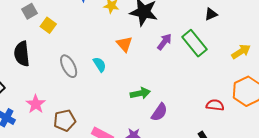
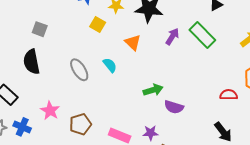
gray square: (29, 11) -> (40, 29), moved, turned -35
yellow square: (48, 25) -> (98, 25), moved
purple semicircle: (159, 112) -> (174, 107), turned 78

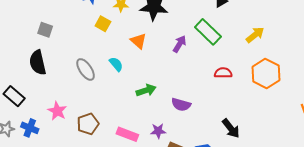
purple arrow: (172, 36) -> (180, 44), moved
green arrow: (153, 90) -> (146, 90), moved
red semicircle: (229, 95) -> (223, 73), moved

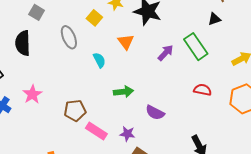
gray ellipse: (86, 69) -> (69, 37), moved
brown pentagon: (88, 124) -> (75, 110), moved

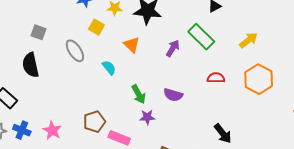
green arrow: (123, 92) -> (139, 94), turned 78
pink star: (32, 94) -> (52, 130), moved
purple semicircle: (155, 113) -> (173, 95), moved
purple star: (127, 134) -> (147, 117), moved

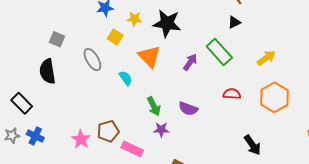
orange triangle: (132, 45) -> (149, 56), size x1.4
pink star: (52, 130) -> (81, 139), moved
black arrow: (223, 133) -> (252, 145), moved

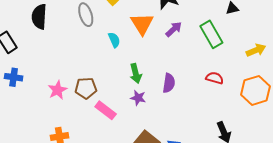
purple arrow: (190, 62) -> (174, 29), moved
purple semicircle: (188, 109) -> (169, 83), turned -114
blue cross: (35, 136) -> (14, 77), turned -30

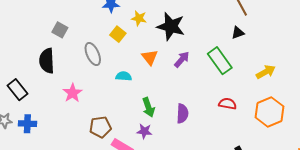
orange triangle: (142, 24) -> (150, 57), size x0.7
cyan semicircle: (114, 40) -> (124, 76), turned -56
pink star: (57, 90) -> (73, 93), moved
purple star: (138, 98) -> (144, 131), moved

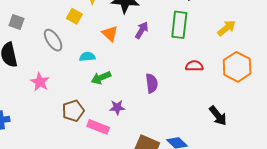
green rectangle: (220, 61) -> (179, 25), turned 52
green arrow: (148, 107) -> (101, 78), moved, turned 96

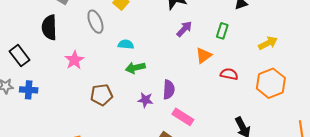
green rectangle: (179, 25) -> (222, 31), size x0.6
orange triangle: (110, 34) -> (204, 55), moved, turned 30
purple semicircle: (152, 83) -> (169, 90), moved
pink rectangle: (98, 127) -> (183, 117), moved

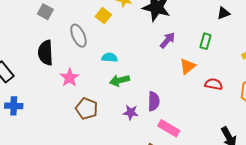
black semicircle: (49, 27) -> (46, 53), moved
pink star: (74, 60) -> (70, 78), moved
brown pentagon: (102, 95) -> (87, 109), turned 30

